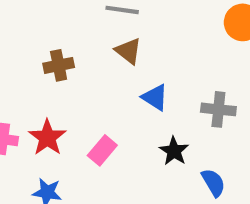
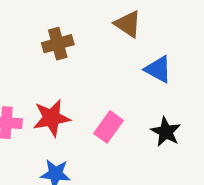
red star: (47, 138) -> (52, 118), turned 30
black star: (174, 151) -> (166, 132), moved

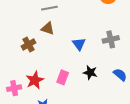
brown triangle: (128, 24) -> (48, 28), moved
blue triangle: (158, 69) -> (79, 44), turned 40

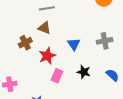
red star: (35, 80) -> (47, 56), moved

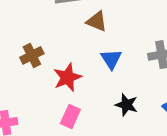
brown triangle: (44, 28) -> (97, 21), moved
pink rectangle: (57, 76) -> (70, 116), moved

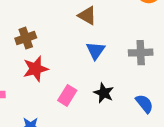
red star: (67, 77) -> (36, 69), moved
pink rectangle: (70, 116) -> (67, 95), moved

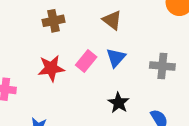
brown cross: (26, 38) -> (53, 21), moved
pink rectangle: (67, 95) -> (86, 61), moved

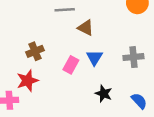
brown cross: (53, 21) -> (35, 51), moved
red star: (51, 68) -> (27, 81), moved

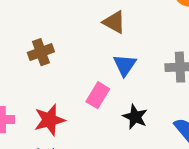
pink rectangle: (71, 65) -> (98, 95), moved
red star: (27, 81) -> (50, 120), moved

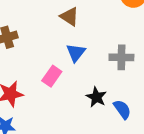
black star: (135, 117) -> (96, 97), moved

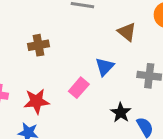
brown triangle: (69, 17) -> (127, 32), moved

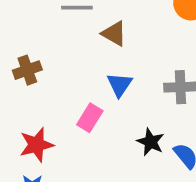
brown triangle: (127, 32) -> (114, 33), moved

